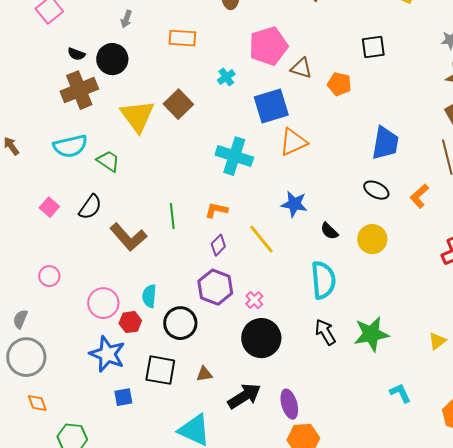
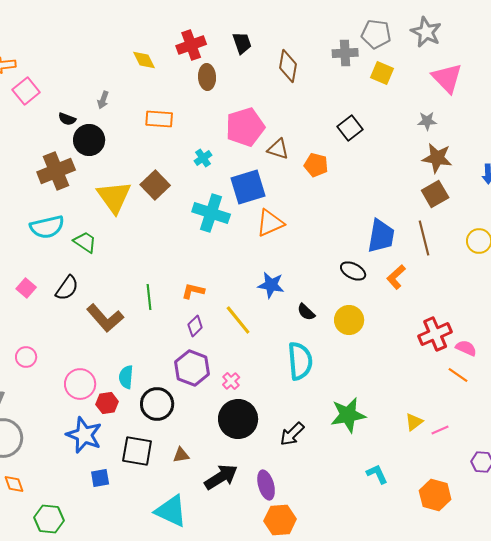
black square: (373, 47) -> (350, 128), turned -30
black semicircle: (76, 54) -> (67, 119), moved
blue trapezoid: (385, 143) -> (381, 236), moved
cyan cross: (234, 156) -> (211, 213), moved
black arrow: (325, 332) -> (292, 434), moved, turned -104

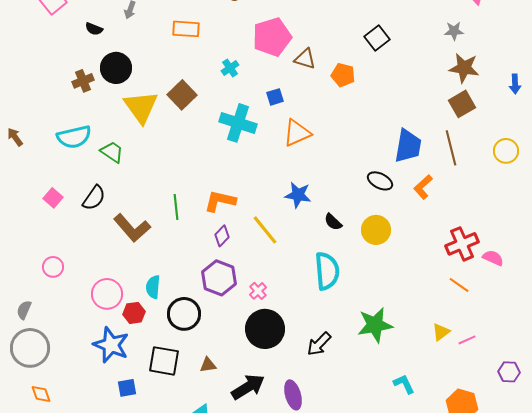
black circle: (89, 140) -> (116, 68), moved
brown cross: (56, 171) -> (83, 81), size x0.6
blue square: (248, 187) -> (275, 97), size x0.5
orange L-shape: (193, 291) -> (220, 201), size x1.4
orange line: (458, 375) -> (459, 285), moved

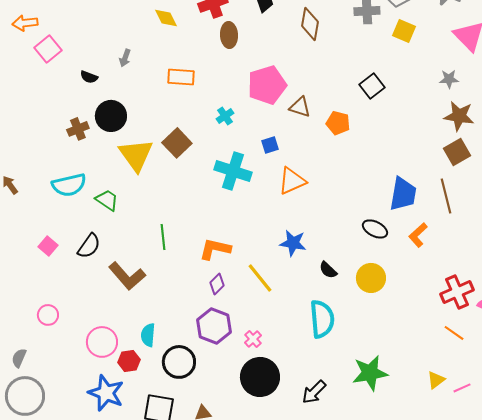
green line: (176, 207) -> (163, 237), moved

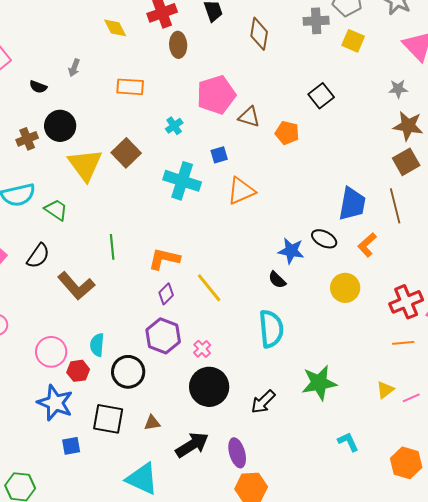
blue star: (293, 243) -> (291, 251), moved
yellow circle: (371, 278) -> (345, 288), moved
orange line: (454, 333) -> (403, 343), turned -40

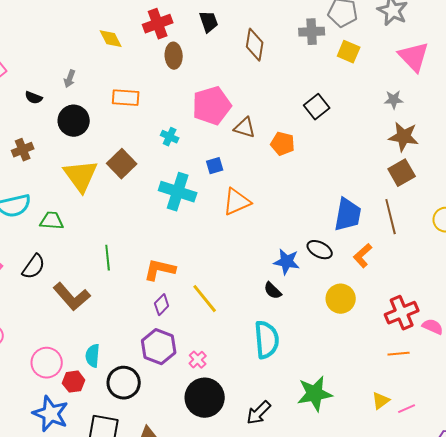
black circle: (60, 126) -> (74, 121), moved
cyan cross: (174, 126) -> (170, 137), turned -30
green trapezoid: (56, 210) -> (52, 221), turned -30

